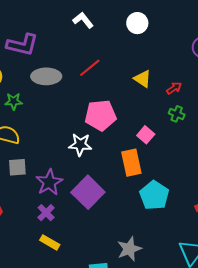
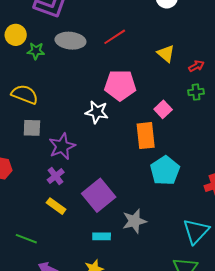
green star: (14, 101) -> (36, 51), moved
green cross: (177, 114) -> (196, 92), turned -35
purple square: (88, 192) -> (99, 195), moved

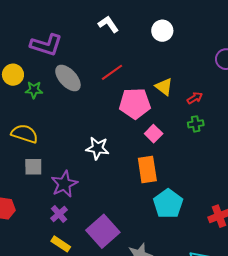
gray ellipse: (70, 41) -> (68, 78), turned 44
pink pentagon: (120, 85) -> (135, 103), moved
pink square: (163, 109) -> (154, 134), moved

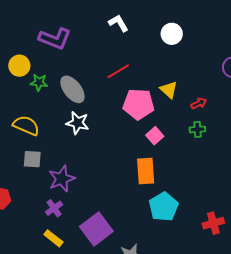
gray ellipse: (68, 78) -> (72, 89), moved
white star: (97, 148) -> (78, 123), moved

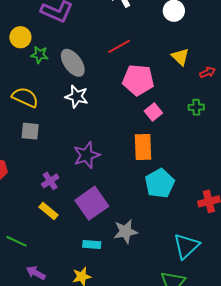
yellow triangle: (169, 90) -> (180, 57), moved
red arrow: (199, 103) -> (208, 72), moved
purple star: (62, 179) -> (87, 155), moved

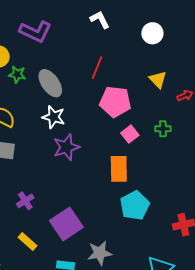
red line: (119, 46) -> (97, 68), turned -40
green cross: (196, 107) -> (163, 129), moved
purple star: (87, 155) -> (66, 147), moved
yellow rectangle: (49, 211) -> (27, 242), moved

